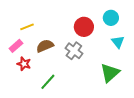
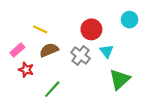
cyan circle: (111, 18) -> (129, 20), moved
yellow line: (27, 27) -> (40, 29), moved, turned 48
cyan triangle: (118, 42) -> (107, 51), moved

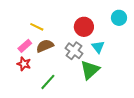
pink rectangle: (17, 50) -> (25, 46), moved
green triangle: (120, 79) -> (90, 70), moved

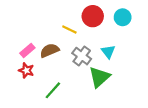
cyan circle: (119, 18) -> (123, 17), moved
yellow line: (37, 27) -> (69, 29), moved
red circle: (84, 27) -> (93, 16), moved

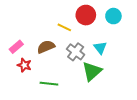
pink rectangle: (27, 50) -> (16, 47), moved
green line: (53, 90) -> (49, 84), turned 54

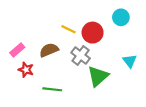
red circle: (86, 15) -> (93, 33), moved
cyan triangle: (100, 48) -> (130, 61), moved

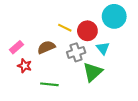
cyan circle: (121, 17) -> (114, 16), size x1.5
gray cross: (81, 55) -> (76, 52), turned 36
cyan triangle: (130, 61) -> (103, 48), moved

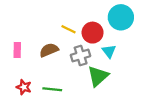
pink rectangle: (16, 47) -> (17, 50), turned -48
red star: (25, 66) -> (24, 87), moved

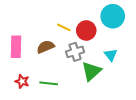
pink rectangle: (17, 50) -> (16, 47), size x1.5
cyan triangle: (109, 51) -> (111, 55), moved

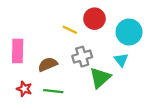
cyan circle: (113, 16) -> (129, 32), moved
red circle: (86, 30) -> (94, 19), moved
brown semicircle: (46, 47) -> (48, 64), moved

